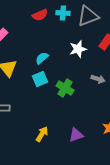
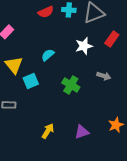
cyan square: (40, 79) -> (31, 81), moved

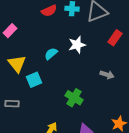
white star: (84, 46) -> (77, 45), moved
green cross: (71, 85) -> (74, 98), moved

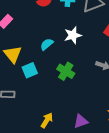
green cross: (74, 98) -> (66, 71), moved

